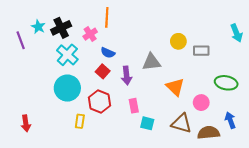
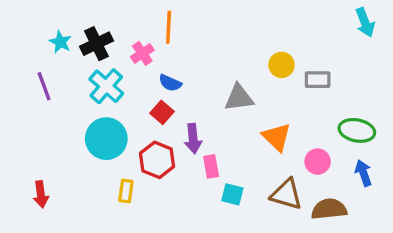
cyan arrow: (236, 33) -> (365, 22), moved
purple line: (21, 40) -> (44, 86), moved
purple arrow: (126, 76) -> (193, 139), moved
blue arrow: (230, 120) -> (363, 173), moved

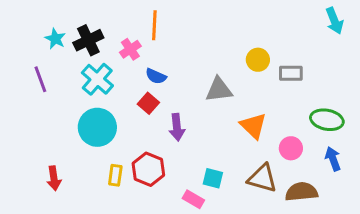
red hexagon: (157, 160) -> (148, 169), moved
pink rectangle: (211, 166) -> (193, 199), moved, turned -50
red arrow: (41, 194) -> (54, 178), moved

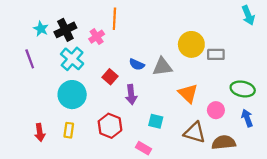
yellow circle: (258, 60) -> (191, 44), size x1.5
blue semicircle: (156, 76) -> (137, 64), moved
yellow rectangle: (115, 175) -> (69, 130), moved
cyan square: (213, 178) -> (156, 121), moved

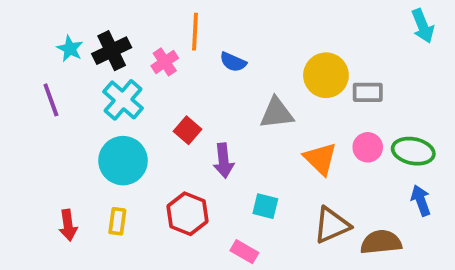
blue semicircle: (137, 64) -> (233, 62), moved
pink circle: (216, 110) -> (368, 147), moved
brown triangle: (195, 132) -> (332, 225), turned -40

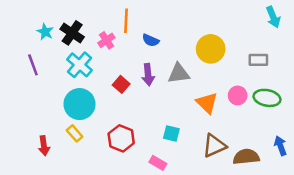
black cross: (112, 51) -> (72, 33), turned -30
gray rectangle: (368, 92) -> (258, 60), moved
purple arrow: (224, 161) -> (148, 75), moved
blue arrow: (421, 200) -> (280, 146), moved
yellow rectangle: (117, 221) -> (75, 133), moved, turned -49

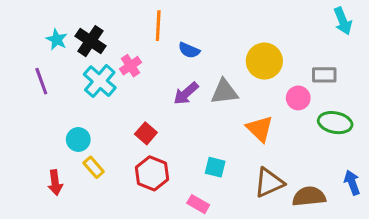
pink cross: (106, 40) -> (131, 66), moved
purple arrow: (148, 75) -> (186, 93), turned 55
red square: (121, 84) -> (146, 133), moved
pink circle: (238, 95) -> (298, 98), moved
cyan circle: (79, 104) -> (78, 139), moved, size x0.6

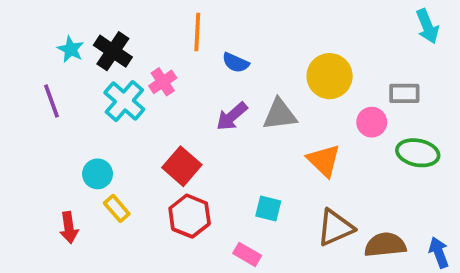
red square: (146, 133) -> (182, 166), size x1.4
blue arrow: (352, 183) -> (439, 253), moved

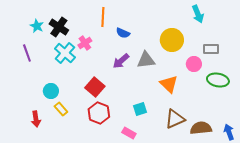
cyan arrow: (427, 26) -> (198, 14), moved
cyan square: (268, 208) -> (140, 109), turned -32

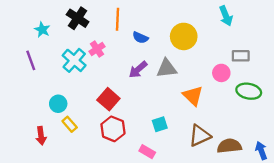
black cross: (59, 27) -> (78, 18), moved
yellow circle: (172, 40) -> (184, 36), moved

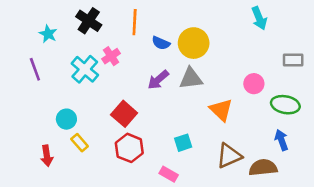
yellow circle: (184, 36) -> (194, 43), moved
gray rectangle: (241, 56) -> (293, 60), moved
blue arrow: (261, 151) -> (281, 140), moved

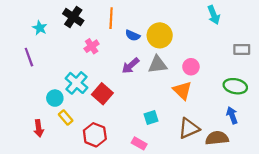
cyan cross: (85, 69) -> (76, 83), moved
pink circle: (254, 84) -> (191, 67), moved
red hexagon: (129, 148) -> (95, 135), moved

